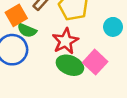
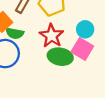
cyan circle: (113, 27) -> (85, 29), moved

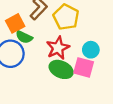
pink square: (82, 49) -> (84, 67), turned -30

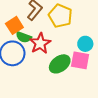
red star: (58, 48) -> (40, 43), moved
green ellipse: (61, 69) -> (60, 64), turned -55

